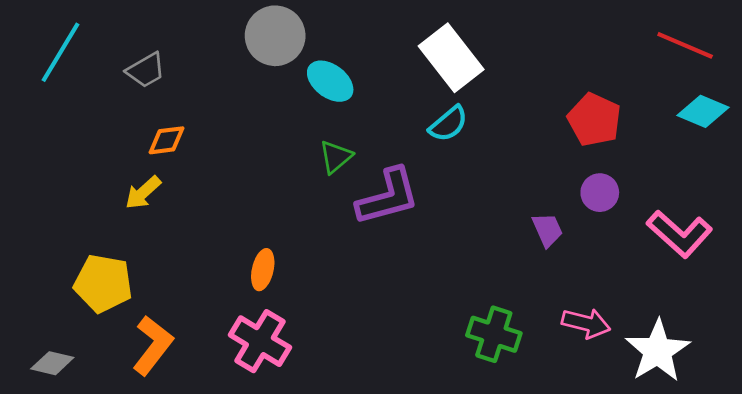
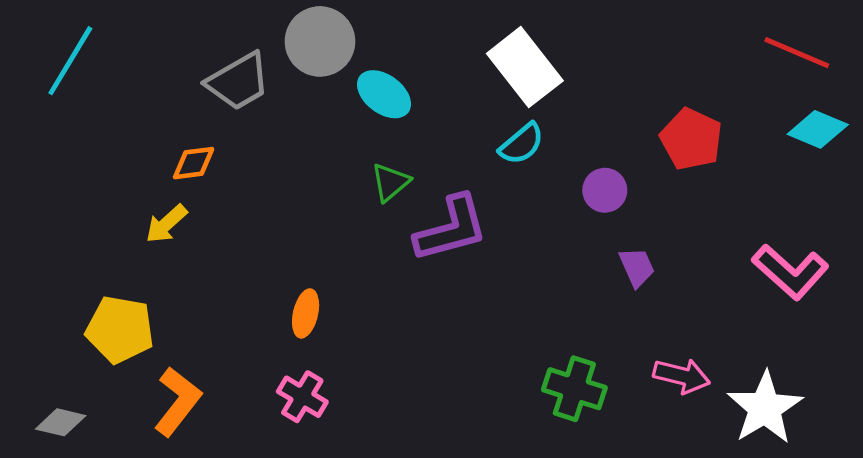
gray trapezoid: (146, 70) -> (238, 81), moved, size x1.4
purple circle: (600, 193) -> (605, 190), moved
pink cross: (260, 341) -> (302, 397), size x0.7

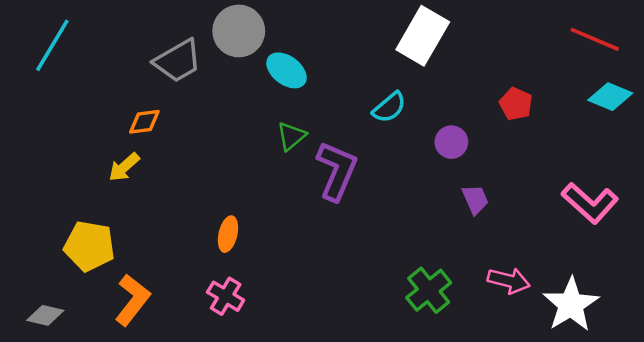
white rectangle: (525, 67) -> (423, 36), moved, turned 68
red pentagon: (691, 139) -> (516, 104), size x0.7
purple L-shape: (451, 229) -> (337, 171), turned -52
green cross: (574, 389) -> (429, 290), turned 33

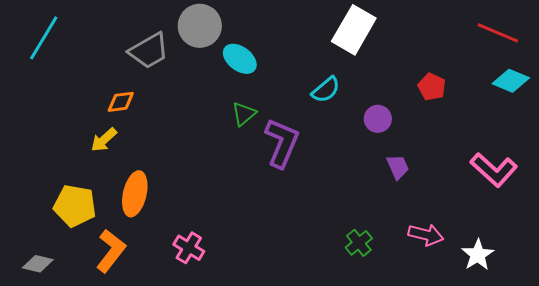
orange ellipse: (228, 234) -> (135, 194), moved, size x1.5
green cross: (429, 290) -> (359, 243), size x0.7
white star: (571, 305) -> (478, 255), size x0.7

